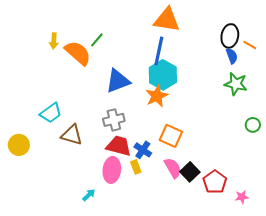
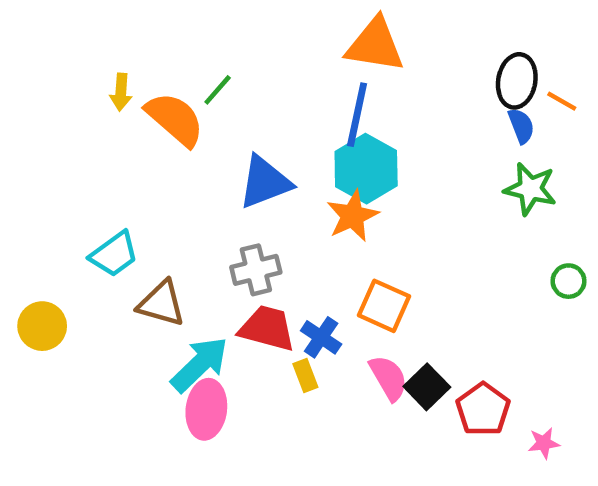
pink ellipse: (112, 170) -> (206, 409), moved
cyan arrow: (89, 195) -> (200, 364), moved, size x2.0

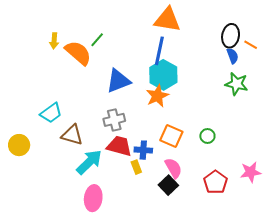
green circle: (569, 281) -> (207, 136), moved
blue cross: (321, 337) -> (143, 150), turned -30
black square: (427, 387) -> (168, 185), moved
pink ellipse: (206, 409) -> (93, 198), moved
pink star: (544, 443) -> (251, 172), moved, size x1.5

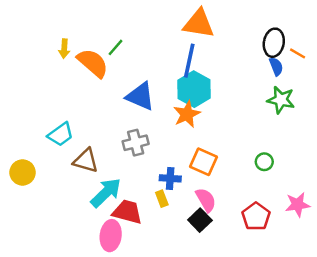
blue triangle: (118, 81) -> (140, 96), turned 44
green circle: (207, 136) -> (264, 162), moved
red trapezoid: (119, 146) -> (127, 212), moved

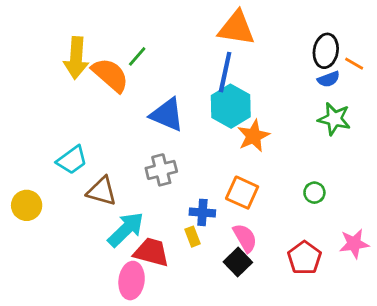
yellow arrow: (64, 49) -> (76, 58), size x1.8
blue semicircle: (276, 66) -> (329, 79), turned 90
orange star: (187, 114) -> (253, 136), moved

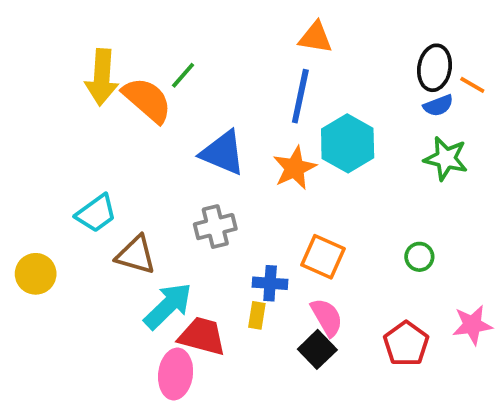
orange triangle: (236, 28) -> (315, 38), size x0.7
cyan hexagon: (231, 106) -> (348, 143), moved
orange star: (253, 136) -> (295, 168), moved
yellow rectangle: (192, 237) -> (257, 315), turned 30

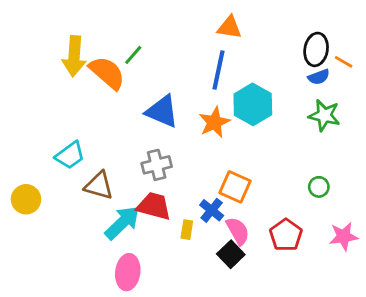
green circle: (419, 257) -> (319, 187), moved
blue cross: (270, 283) -> (212, 210), moved, turned 35
red trapezoid: (202, 336) -> (154, 206), moved
red pentagon: (406, 344) -> (286, 235), moved

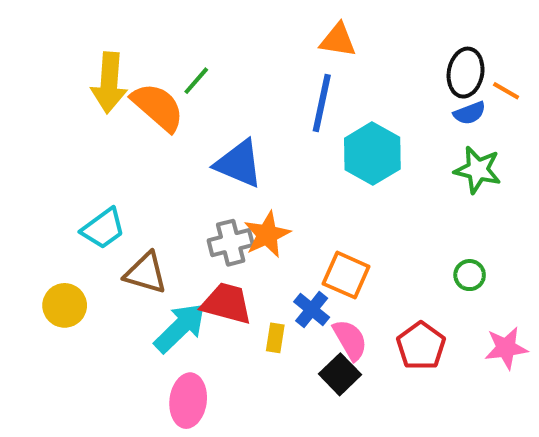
orange star: (214, 122) -> (267, 235), moved
yellow circle: (26, 199) -> (65, 305), moved

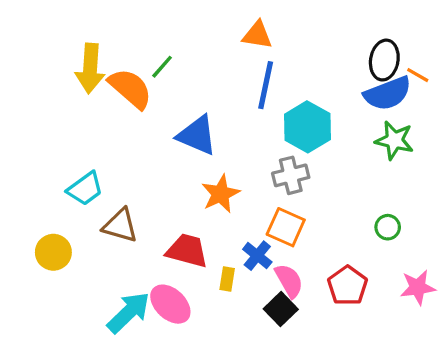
orange triangle: (338, 40) -> (257, 35), moved
blue semicircle: (470, 113) -> (388, 93), size x1.8
gray cross: (231, 243) -> (291, 175), moved
cyan arrow: (180, 328) -> (129, 312), moved
pink ellipse: (188, 401) -> (170, 304), moved, turned -54

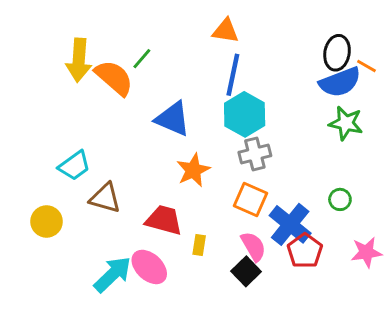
cyan hexagon: (307, 127) -> (245, 114), moved
blue cross: (257, 256) -> (290, 224), moved, size x1.6

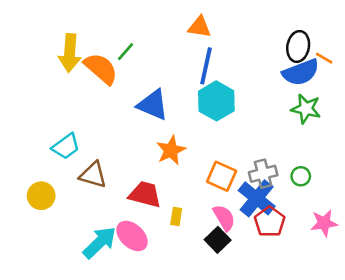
gray cross: (255, 154) -> (263, 174), moved

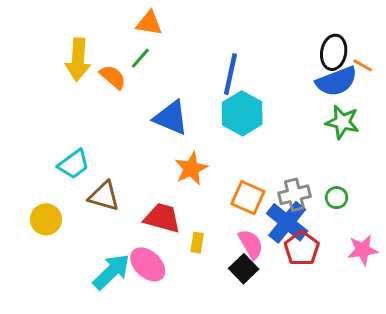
orange triangle: (200, 27) -> (149, 23), moved
orange semicircle: (101, 69) -> (113, 77), size x0.7

